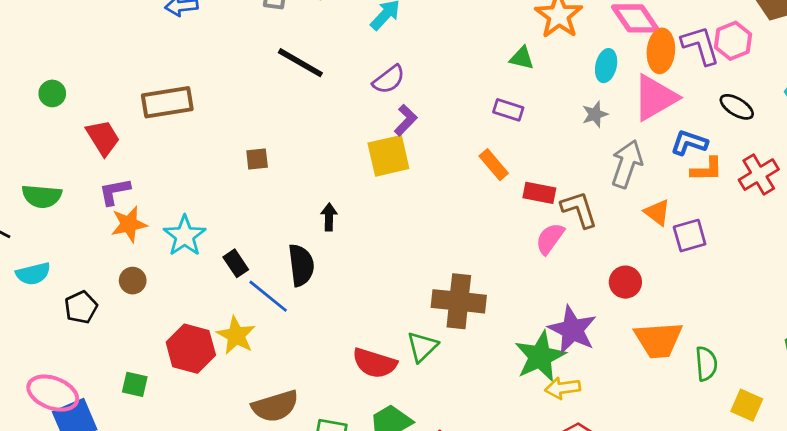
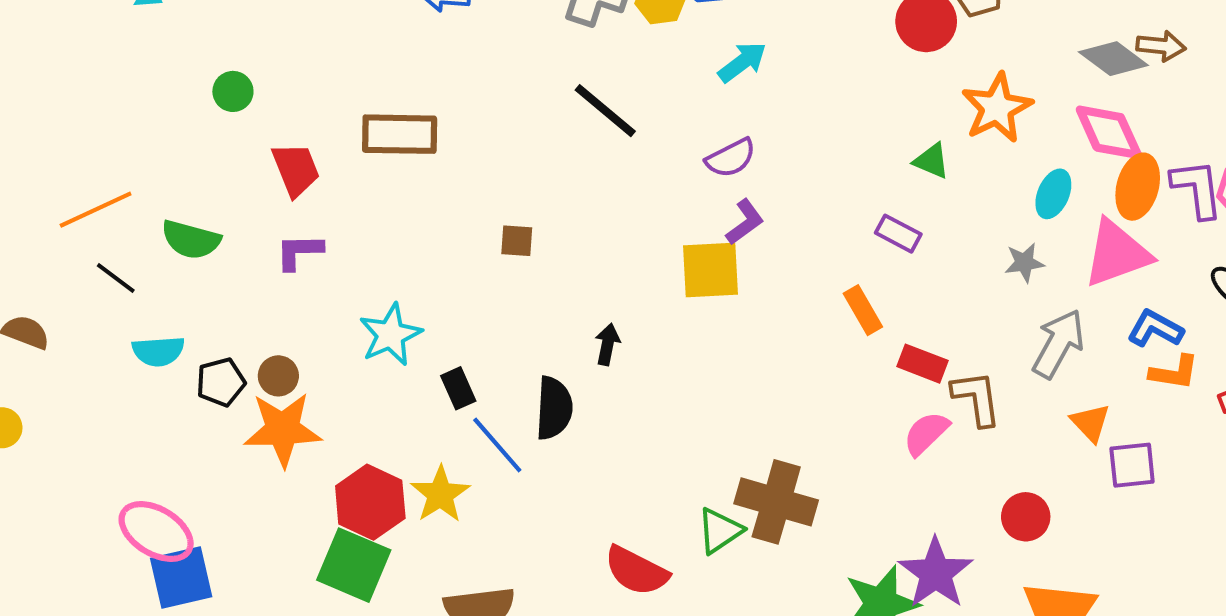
orange star: (129, 224) -> (283, 429), moved, size x1.4
brown circle: (133, 281) -> (278, 376), moved
black pentagon: (81, 307) -> (221, 382), moved
green triangle: (422, 347) -> (720, 531), moved
green square: (135, 384) -> (354, 565), moved, size x1.8

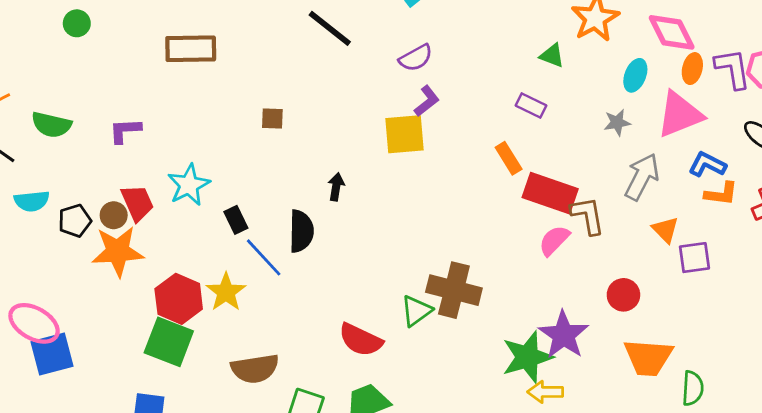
red trapezoid: (296, 169) -> (137, 203), moved
orange ellipse: (1138, 187) -> (692, 69), size x0.7
red rectangle: (922, 364) -> (550, 193), size x1.6

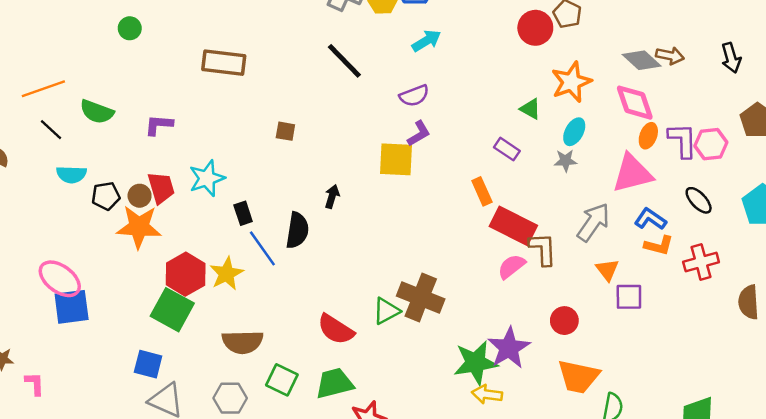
cyan ellipse: (635, 75) -> (574, 132), moved
gray star: (617, 122) -> (566, 161), moved

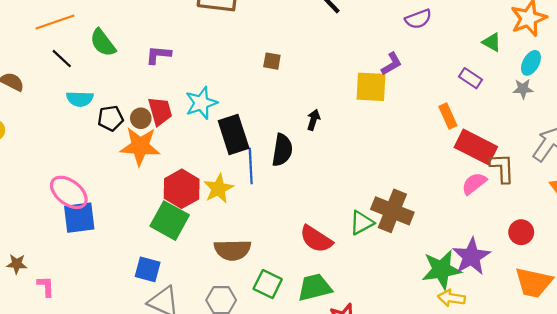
purple semicircle: (414, 96) -> (418, 19), moved
green semicircle: (97, 112) -> (103, 43), turned 32
black rectangle: (243, 213) -> (234, 135), size x1.8
blue line: (262, 248) -> (251, 166), turned 32

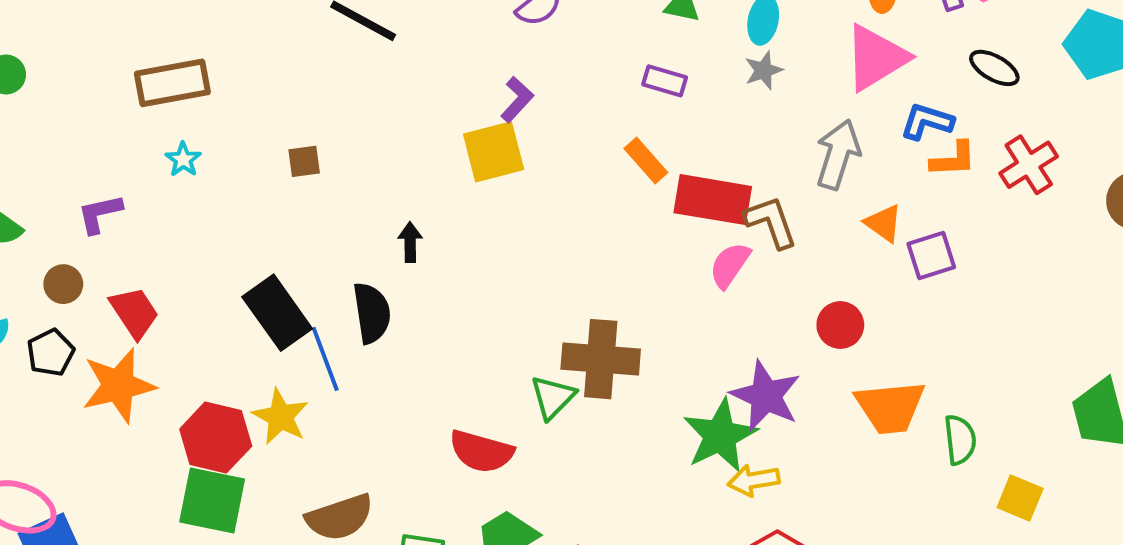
cyan star: (201, 103) -> (183, 159), moved, size x0.6
brown circle: (141, 118) -> (63, 284), moved

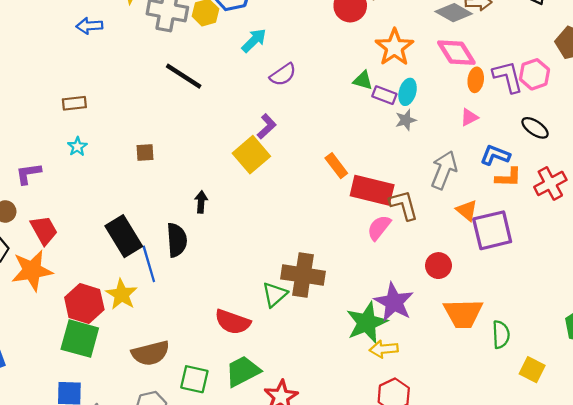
pink triangle: (876, 58) -> (469, 117), size x0.5
purple rectangle: (665, 81) -> (384, 95), moved
brown rectangle: (172, 83) -> (74, 103), size x0.6
yellow square: (494, 152) -> (251, 155), turned -30
purple square: (931, 255) -> (492, 230), size x1.5

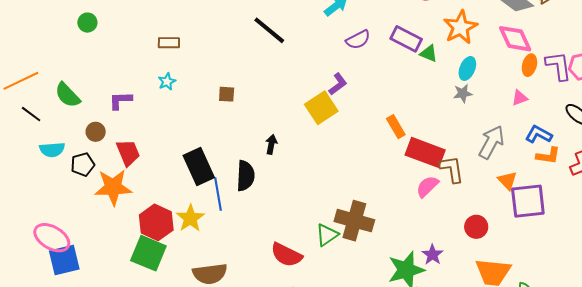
purple rectangle: (384, 95) -> (406, 39), moved, size x1.4
purple star: (394, 302) -> (432, 255), size x0.6

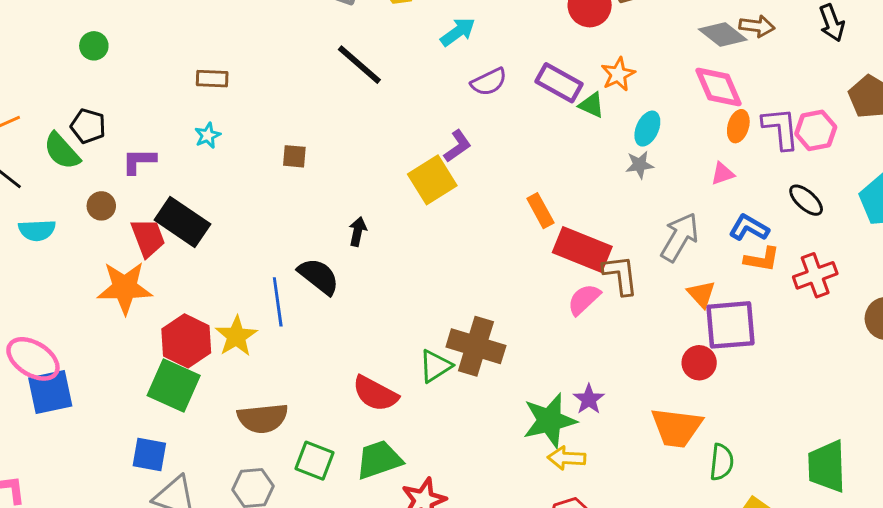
orange star: (460, 27) -> (618, 74), moved, size x0.7
black pentagon: (83, 164) -> (88, 126), moved, turned 30
black rectangle: (199, 166) -> (182, 222), moved, turned -33
black semicircle: (245, 176) -> (319, 276), turned -56
red circle: (476, 227) -> (699, 363), moved

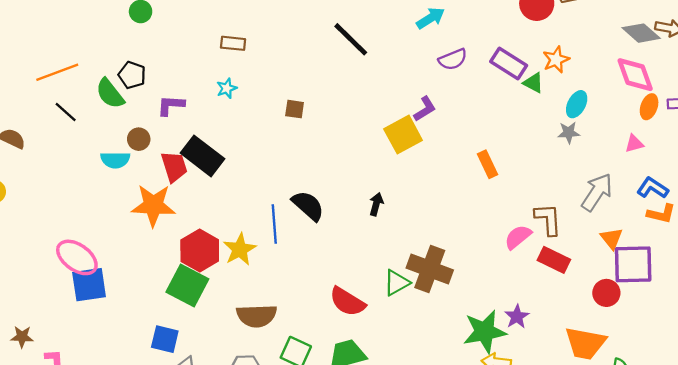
cyan semicircle: (37, 230) -> (115, 160), moved
black arrow: (358, 231) -> (376, 204), moved
red rectangle: (582, 250) -> (554, 260), moved, size x0.7

